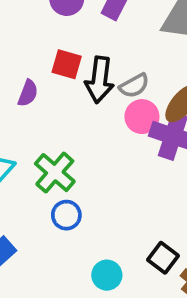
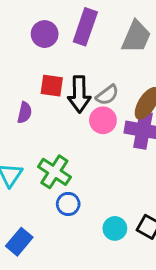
pink circle: (142, 117) -> (103, 120), moved
cyan circle: (107, 275) -> (115, 228), moved

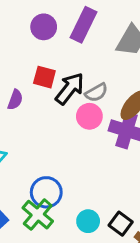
black arrow: (79, 94) -> (70, 89), turned -148
green cross: (54, 172) -> (38, 215), moved
blue circle: (68, 204) -> (46, 192), size x1.4

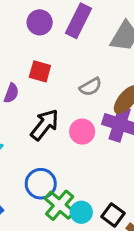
black arrow: (70, 89) -> (45, 125), moved
pink circle: (89, 116) -> (82, 132), moved
green cross: (38, 215) -> (60, 205), moved

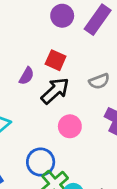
black arrow: (45, 125) -> (55, 91), moved
pink circle: (82, 132) -> (70, 126), moved

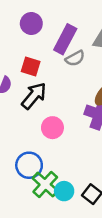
purple rectangle: (98, 20) -> (65, 39), moved
gray semicircle: (99, 81) -> (75, 58), moved

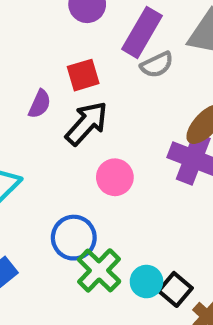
red square: (31, 67) -> (83, 75), turned -36
cyan circle: (64, 191) -> (146, 282), moved

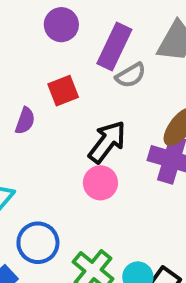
black arrow: (87, 123) -> (107, 142), moved
blue circle: (74, 238) -> (38, 243), moved

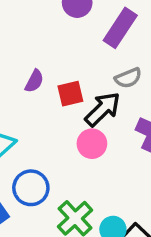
gray semicircle: (131, 75) -> (128, 78), moved
red square: (63, 91) -> (70, 94), moved

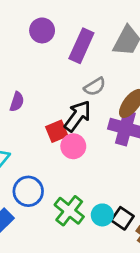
red square: (70, 94) -> (57, 131), moved

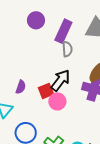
gray semicircle: (95, 87) -> (67, 49), moved, turned -63
purple semicircle: (17, 102) -> (21, 87), moved

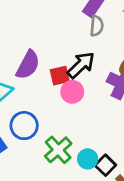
purple semicircle: (21, 87) -> (28, 65), size x1.6

